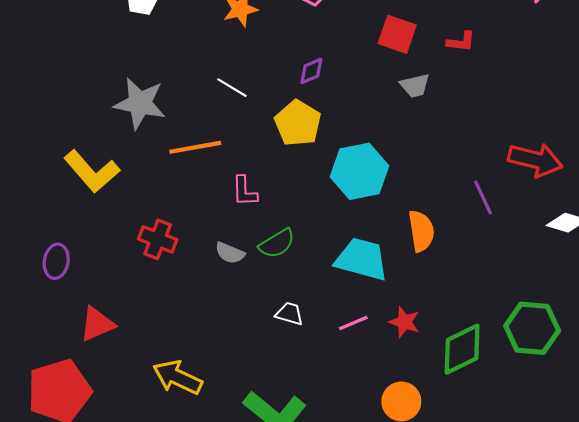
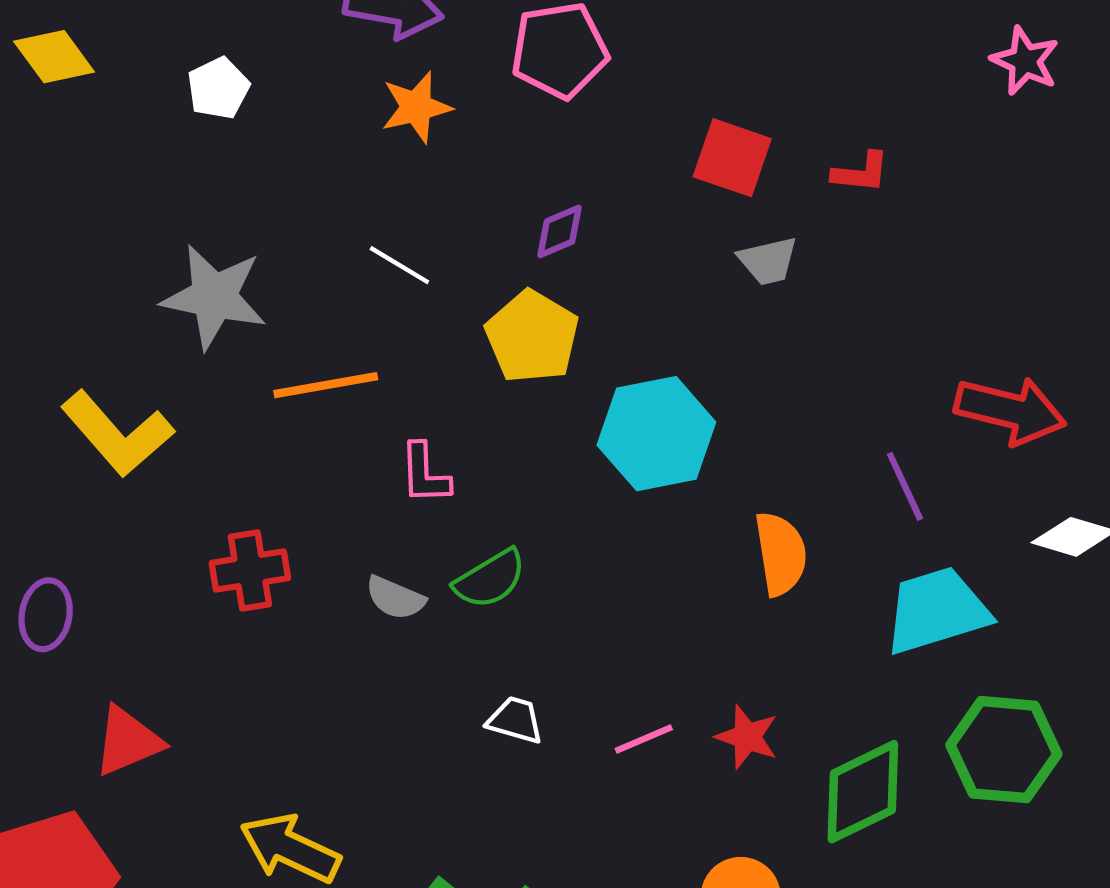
red cross: (158, 239) -> (250, 571), turned -30
cyan trapezoid: (362, 259) -> (937, 611), moved, turned -32

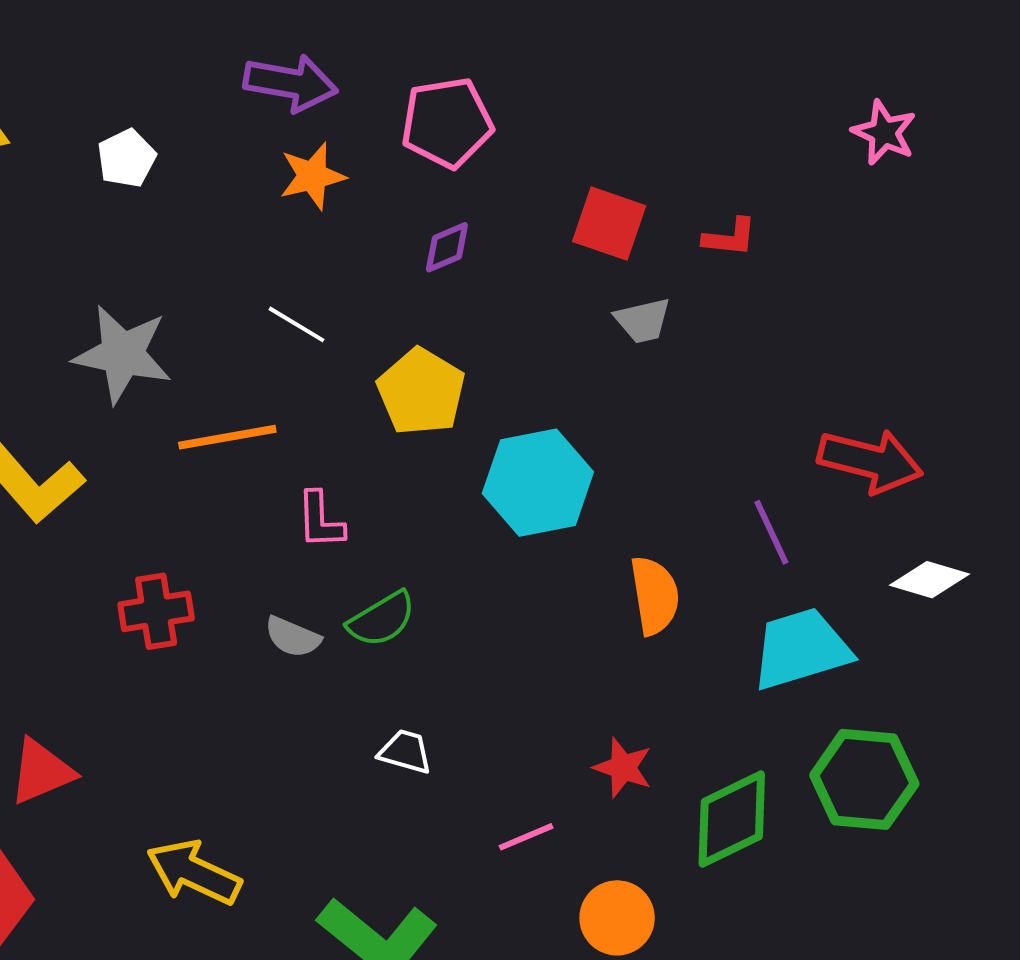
purple diamond: (560, 231) -> (447, 247), moved
pink line: (644, 739) -> (526, 837), moved

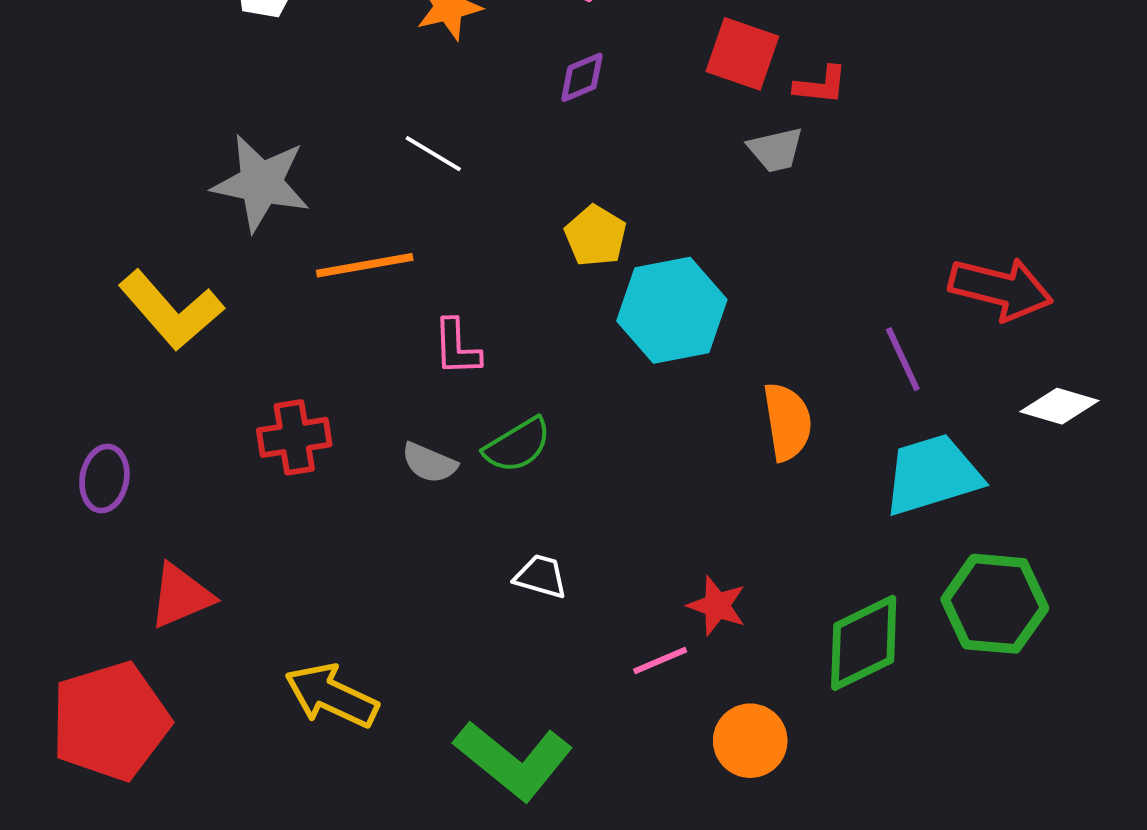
red L-shape: (730, 237) -> (821, 85), moved
yellow pentagon: (421, 392) -> (596, 236), moved, size x0.7
red star: (623, 768) -> (717, 606), moved

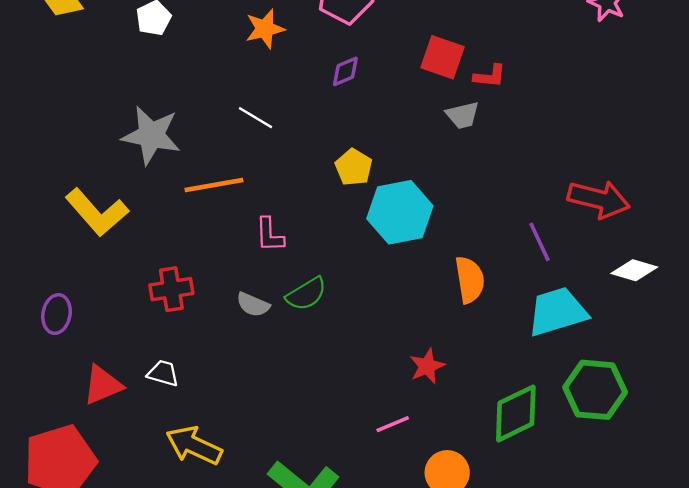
white trapezoid: (541, 576) -> (163, 373), moved
red star: (717, 606) -> (427, 366), moved, turned 30

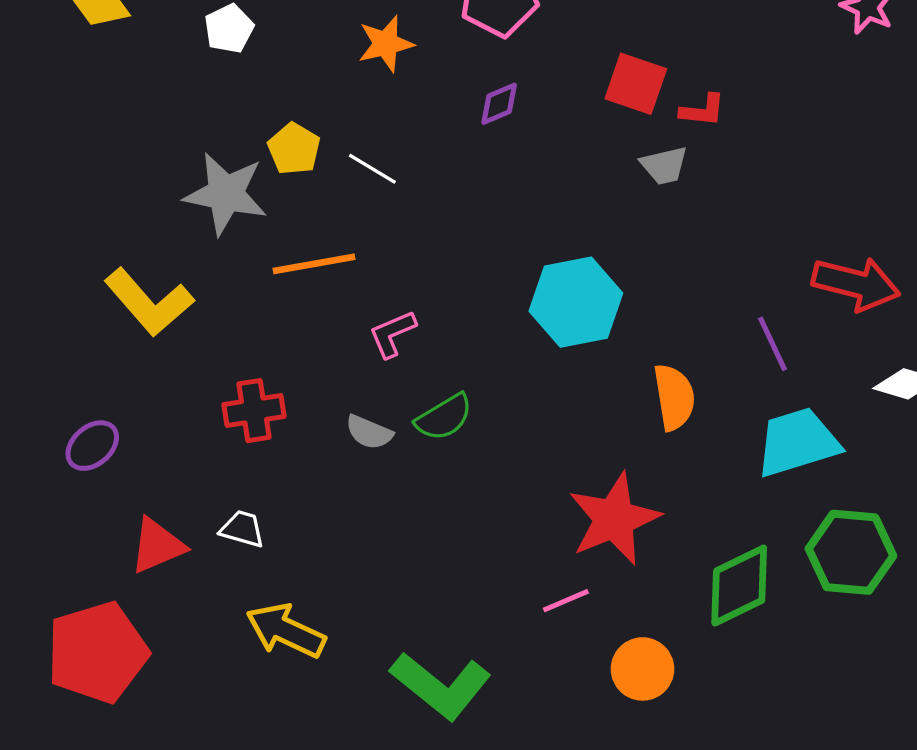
yellow pentagon: (354, 167) -> (294, 149), moved
pink L-shape: (270, 235) -> (392, 334), turned 69
purple ellipse: (57, 314) -> (92, 446), turned 39
red star: (427, 366) -> (614, 519), size x1.8

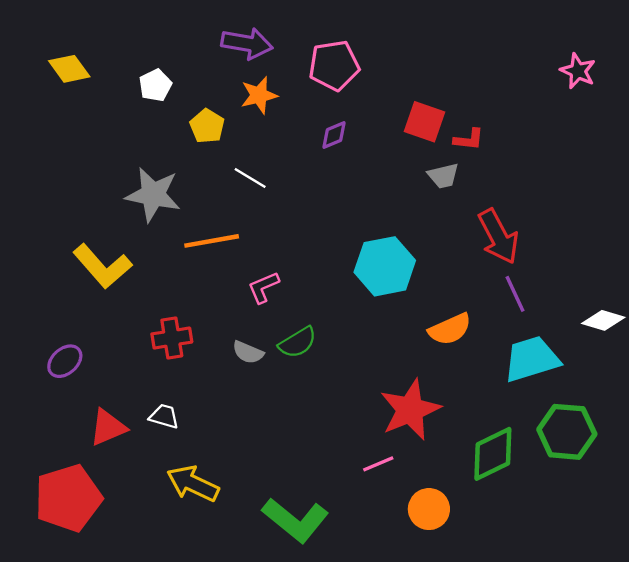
yellow pentagon: (294, 149) -> (207, 126), moved
red arrow: (856, 284) -> (498, 236), moved, turned 48
orange semicircle: (674, 397) -> (450, 329), turned 75

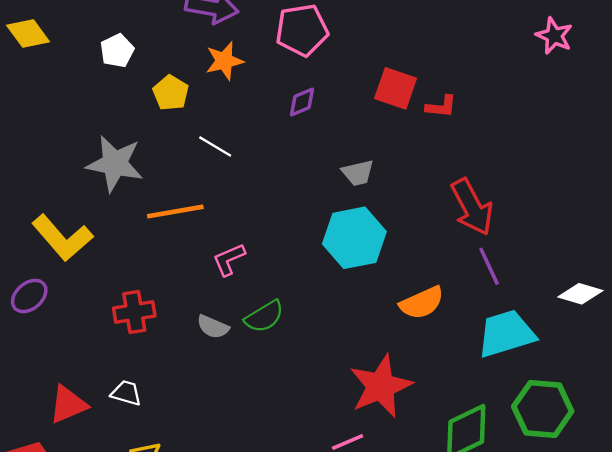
gray trapezoid: (443, 176) -> (358, 173), moved
purple ellipse: (65, 361) -> (29, 296), moved

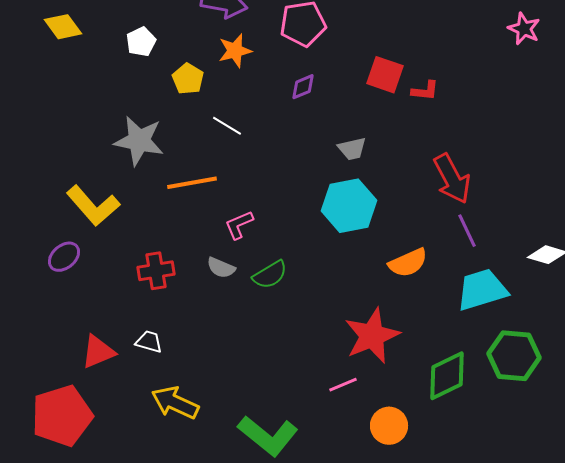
gray semicircle: (213, 327) -> (221, 268), moved

